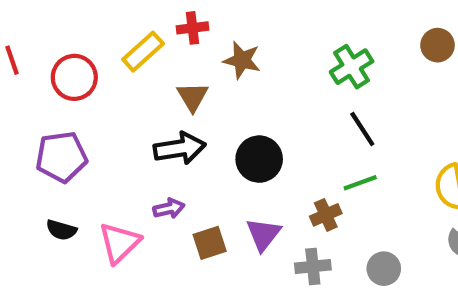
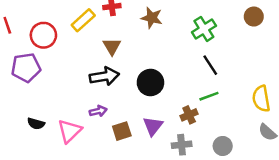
brown star: (242, 60) -> (152, 18), moved
purple pentagon: (61, 157) -> (26, 68), moved

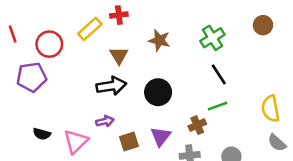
brown star: (152, 18) -> (159, 40), moved

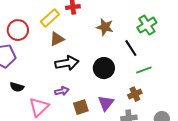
brown triangle: (119, 56) -> (57, 39), moved, turned 35
black line: (219, 74) -> (131, 48), moved
green line: (217, 106) -> (144, 70), moved
black semicircle: (42, 134) -> (17, 87), moved

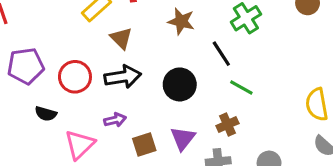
red circle: (18, 30) -> (75, 77), moved
brown triangle: (57, 39) -> (121, 38), moved, turned -49
green line: (144, 70) -> (241, 88), turned 49

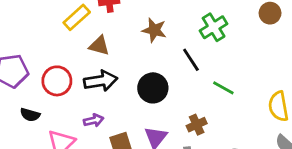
brown triangle: (121, 38) -> (99, 46), turned -30
green line: (241, 88) -> (223, 88), moved

